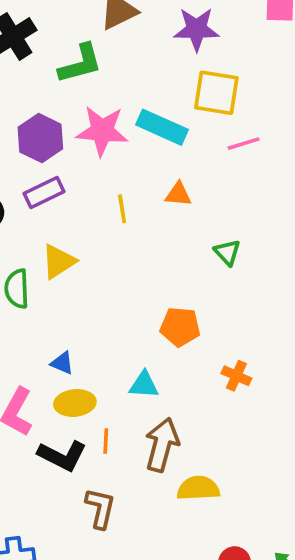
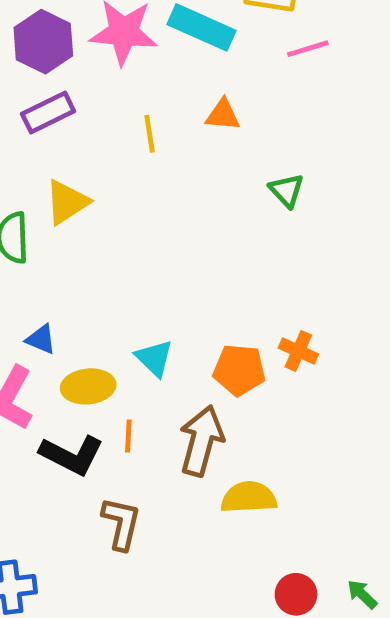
orange pentagon: (180, 327) -> (239, 370), moved
blue triangle: (62, 363) -> (41, 339), moved
cyan triangle: (144, 385) -> (154, 358), moved, turned 40

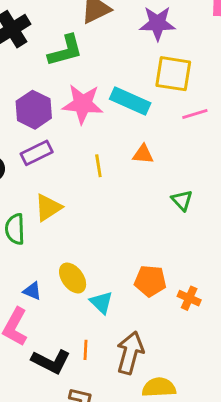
orange pentagon: (239, 370) -> (150, 281), moved
yellow ellipse: (88, 386) -> (73, 278), moved, turned 60

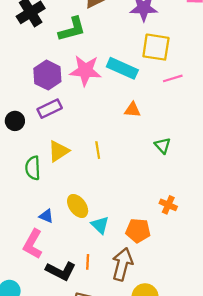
yellow line: (98, 166) -> (98, 150), moved
orange pentagon: (150, 281) -> (138, 231), moved
orange cross: (189, 298) -> (168, 205), moved

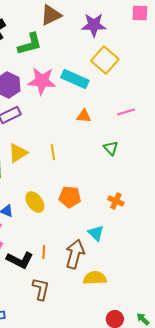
yellow square: (156, 47) -> (105, 60), turned 32
pink line: (173, 78) -> (126, 112), moved
cyan triangle: (100, 225) -> (96, 233), moved
orange pentagon: (138, 231) -> (70, 197), moved

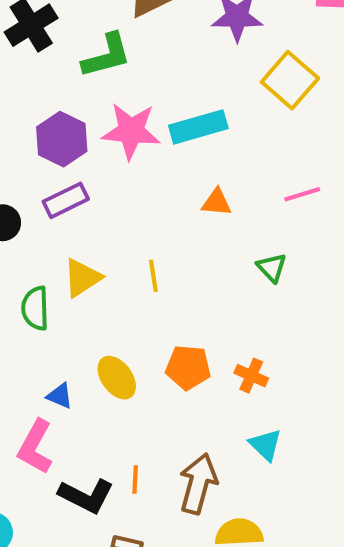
yellow square: (105, 60) -> (290, 80), moved
cyan rectangle: (75, 79) -> (198, 127), turned -40
orange cross: (116, 201) -> (251, 376), moved
cyan triangle: (96, 233) -> (266, 445), moved

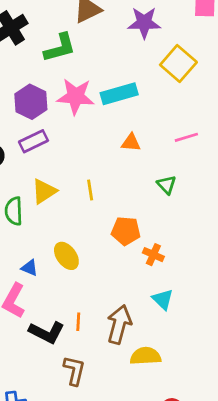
orange pentagon: (188, 367) -> (126, 231), moved

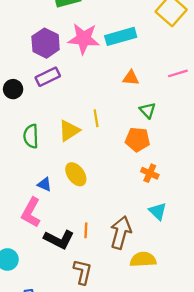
green triangle: (167, 185) -> (148, 110), moved
yellow triangle: (44, 191) -> (69, 131), moved
orange pentagon: (126, 231) -> (137, 140), moved

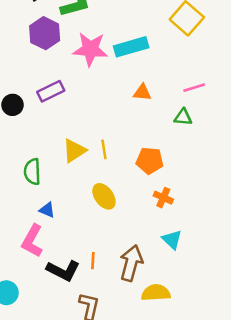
purple hexagon: (46, 43) -> (45, 33), moved
green triangle: (148, 110) -> (183, 117), moved, turned -42
yellow line: (96, 118) -> (104, 149), moved
green semicircle: (31, 136) -> (32, 172), moved
yellow ellipse: (76, 174) -> (104, 196), moved

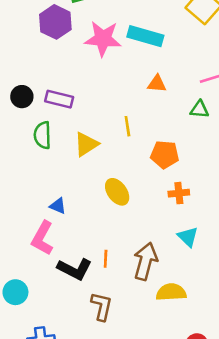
cyan rectangle: (131, 47) -> (145, 36), turned 32
purple rectangle: (51, 91) -> (59, 99), moved, turned 40
yellow line: (104, 149) -> (127, 126), moved
green semicircle: (32, 172) -> (42, 135), moved
orange cross: (163, 198) -> (179, 193), turned -30

